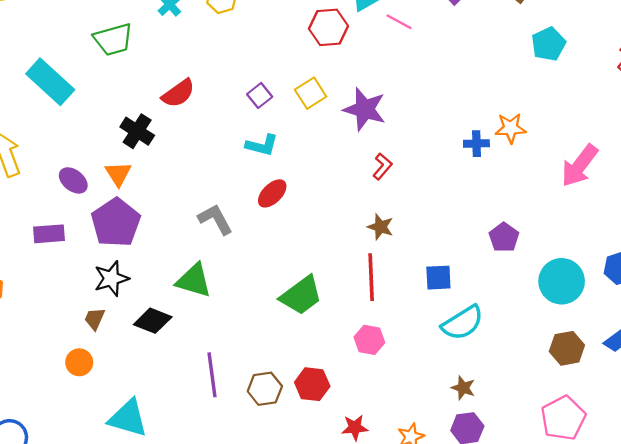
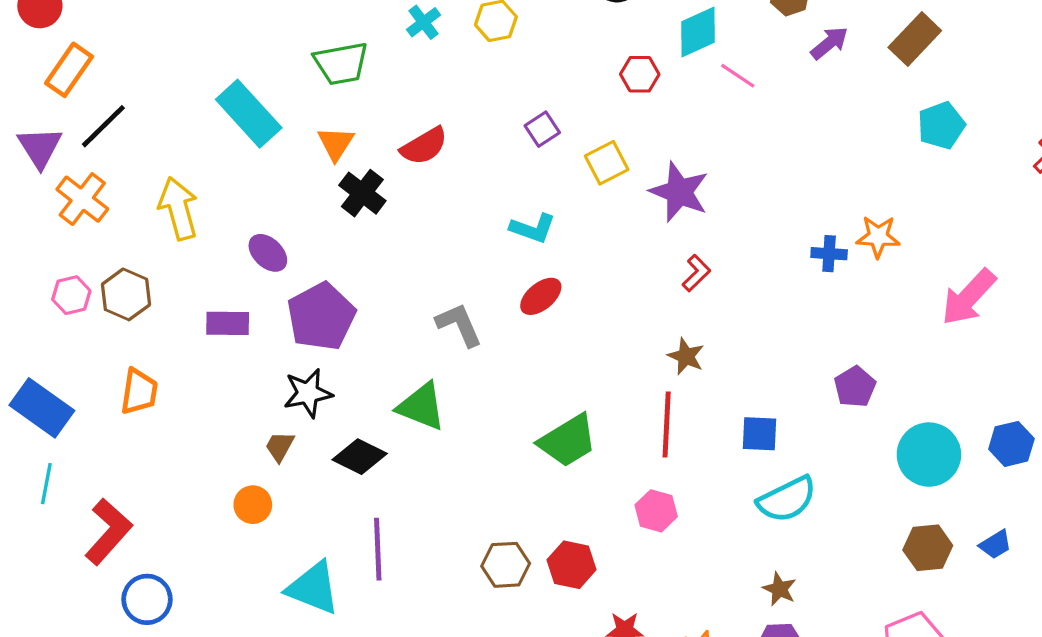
red hexagon: (328, 27) -> (640, 74), size x0.7
purple square: (260, 95) -> (542, 129), moved
orange triangle: (118, 174) -> (336, 144), moved
purple line: (212, 375) -> (378, 549), moved

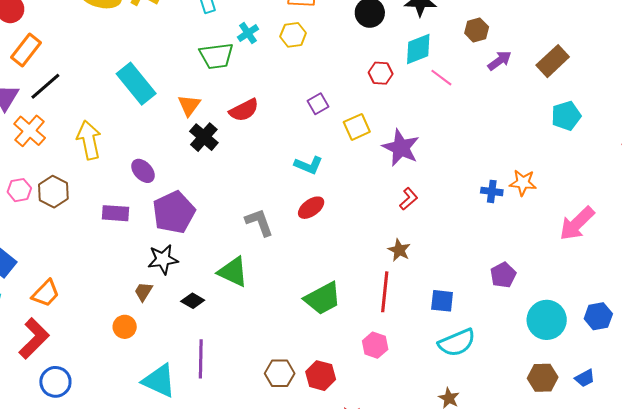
green trapezoid: (341, 63) -> (216, 56), moved
orange trapezoid: (139, 392) -> (46, 293), moved, turned 32
black diamond: (360, 457) -> (193, 301), size x0.7

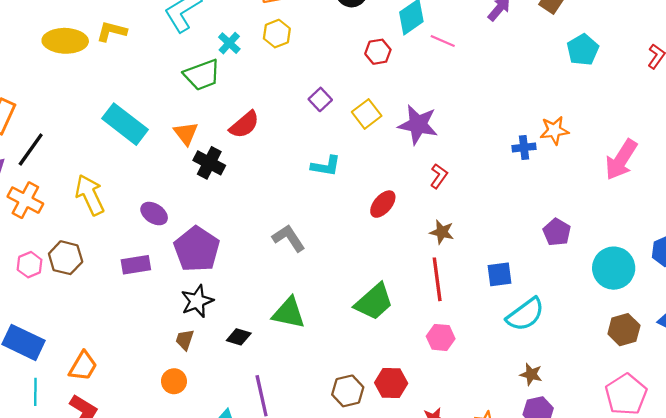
red ellipse: (311, 208) -> (383, 204), moved
green triangle: (233, 272) -> (289, 313), moved

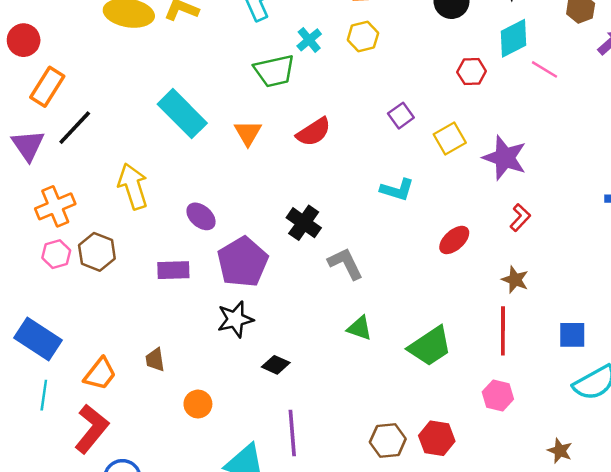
black cross: (209, 163) -> (304, 223), moved
orange cross: (25, 200) -> (55, 206), moved, turned 32
green triangle: (289, 313) -> (360, 328), moved, size x0.7
brown trapezoid: (185, 340) -> (155, 360), moved, turned -35
brown star: (531, 374) -> (560, 451), moved

